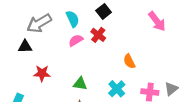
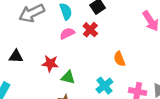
black triangle: (25, 47) -> (16, 56), moved
red star: (42, 73) -> (50, 63), moved

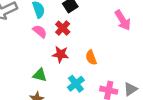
pink semicircle: (67, 33) -> (40, 31), turned 64
red star: (50, 63) -> (61, 54), moved

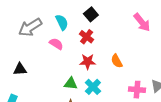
pink semicircle: (40, 31) -> (56, 44), moved
cyan cross: (76, 84) -> (93, 87), moved

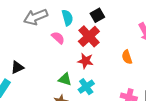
red cross: (87, 37) -> (89, 36), size x1.5
orange semicircle: (117, 61) -> (127, 57), moved
black triangle: (20, 69) -> (17, 67), moved, turned -32

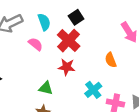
cyan cross: (86, 87) -> (93, 90), moved

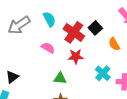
black square: (76, 17) -> (95, 28), moved
pink semicircle: (36, 44) -> (48, 48), moved

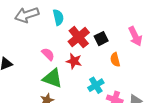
pink semicircle: (48, 48) -> (48, 54), moved
green triangle: (60, 78) -> (53, 78), size x1.5

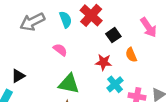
red cross: (79, 37) -> (91, 15), moved
pink semicircle: (48, 54) -> (60, 50), moved
red star: (74, 61) -> (104, 62), moved

